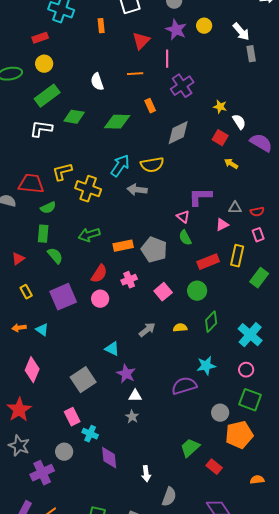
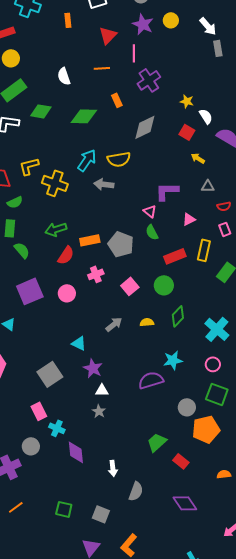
gray triangle: (235, 208) -> (208, 186), moved
red semicircle: (99, 274) -> (66, 255), moved

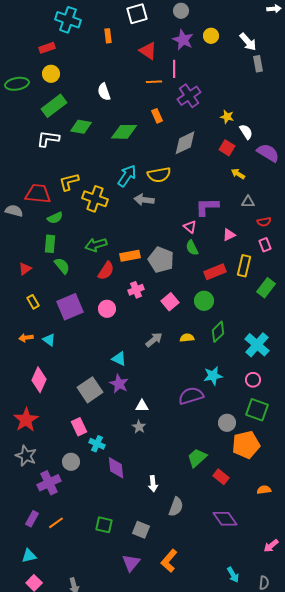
red triangle: (108, 35) -> (148, 51), turned -42
orange line: (102, 68) -> (154, 82), moved
purple star: (93, 368) -> (119, 384), moved

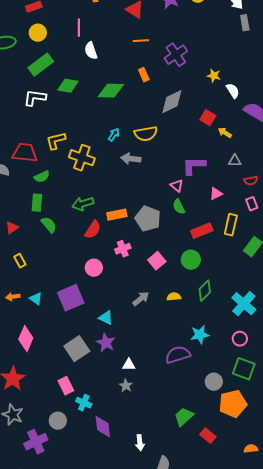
pink line: (174, 69) -> (79, 28), moved
red square: (227, 148) -> (208, 118), moved
cyan arrow: (127, 176) -> (114, 135), size x0.6
purple square: (70, 307) -> (71, 298), moved

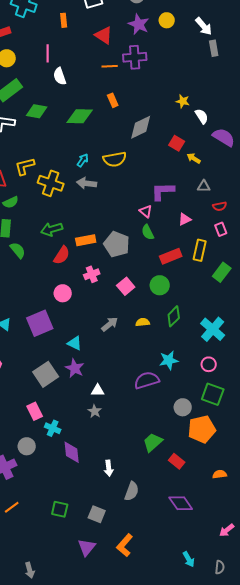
purple cross: (176, 55) -> (135, 57), moved, turned 30
gray arrow: (131, 159) -> (87, 183), moved

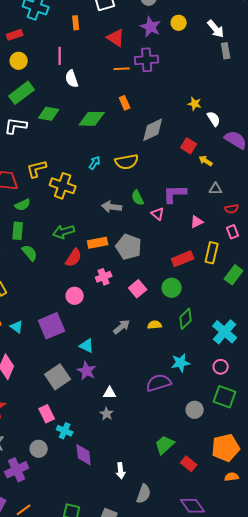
gray arrow: (87, 183) -> (112, 207), moved
green semicircle: (148, 232) -> (138, 198), moved
orange pentagon: (202, 429) -> (226, 448), moved

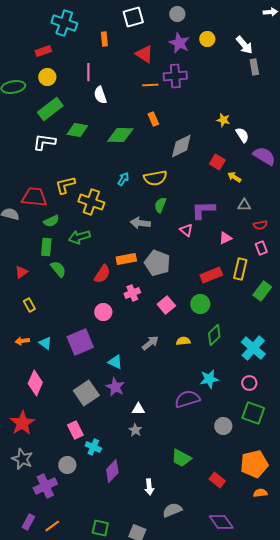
green semicircle: (138, 198) -> (160, 205), moved, turned 49
green arrow: (64, 232) -> (79, 237), moved
green trapezoid: (165, 445) -> (181, 458), moved, turned -110
purple diamond: (84, 455) -> (112, 471), turned 50
gray semicircle: (144, 494) -> (172, 510), turned -132

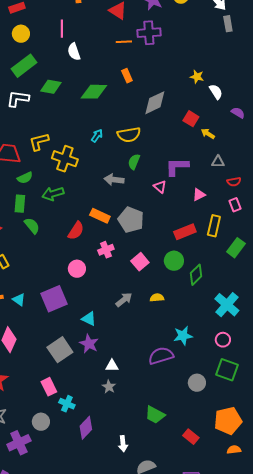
purple semicircle: (264, 156) -> (238, 113), size x0.6
orange rectangle: (126, 259) -> (100, 216), turned 36
green diamond: (214, 335) -> (196, 275), moved

